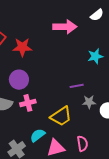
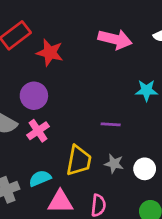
gray star: (89, 102) -> (114, 164), moved
pink cross: (28, 103) -> (38, 131), turned -35
yellow trapezoid: (61, 116) -> (79, 161), turned -60

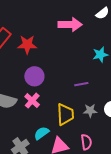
purple circle: (34, 96) -> (34, 76), moved

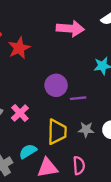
red star: (27, 45) -> (19, 48), turned -30
purple circle: (34, 76) -> (56, 85), moved

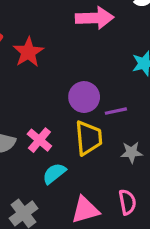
yellow trapezoid: (57, 132) -> (89, 138), moved
cyan semicircle: (28, 151) -> (54, 173), moved

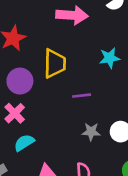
purple circle: (84, 97) -> (20, 81), moved
yellow trapezoid: (89, 138) -> (55, 64), moved

